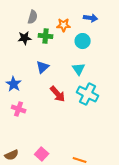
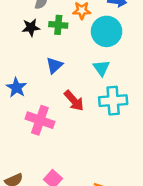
cyan circle: (83, 41) -> (107, 31), size x1.5
cyan cross: (88, 94) -> (113, 101), turned -30
pink cross: (19, 109) -> (40, 120), moved, size x1.5

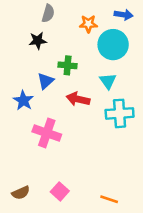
green cross: (58, 25) -> (68, 65), moved
blue triangle: (54, 65) -> (45, 81), moved
red arrow: (74, 101) -> (78, 99), moved, turned 145

